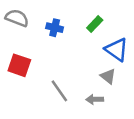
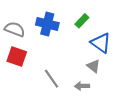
gray semicircle: (17, 18) -> (15, 29), moved
blue cross: (55, 28) -> (47, 24), size x1.5

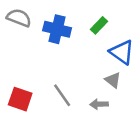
gray semicircle: (15, 29) -> (19, 18), moved
red square: (17, 57) -> (20, 99), moved

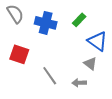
gray semicircle: (19, 18) -> (15, 14), turned 36
red square: (20, 99) -> (19, 54), moved

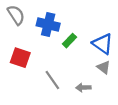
green rectangle: (79, 20) -> (69, 41), moved
gray triangle: (90, 64) -> (104, 67), moved

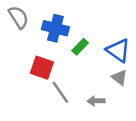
red square: (20, 58) -> (42, 68), moved

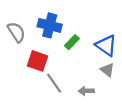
gray semicircle: (18, 17) -> (16, 32), moved

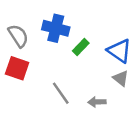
red square: (37, 61) -> (17, 68), moved

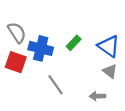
blue cross: (56, 28) -> (41, 48), moved
gray arrow: (97, 102) -> (97, 96), moved

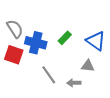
gray triangle: (110, 71) -> (88, 66), moved, turned -32
gray arrow: (97, 96) -> (74, 83), moved

